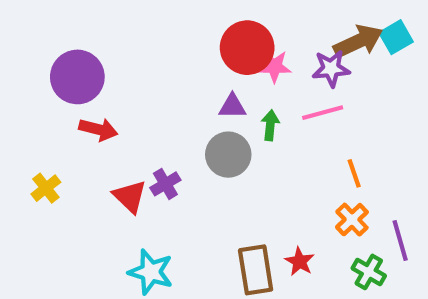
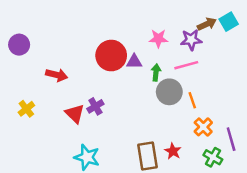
brown arrow: (358, 41) -> (207, 24), size x0.7
red circle: (247, 48) -> (111, 56), moved
purple circle: (77, 77) -> (19, 45), moved, size x0.7
gray circle: (228, 155) -> (169, 92), moved
orange line: (354, 173) -> (192, 100), moved

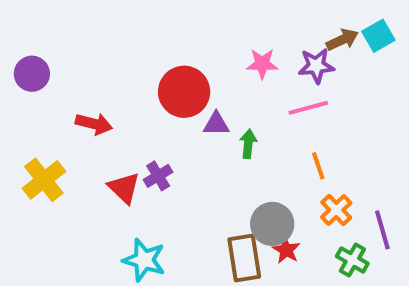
purple triangle: (134, 62) -> (216, 124), moved
green arrow: (156, 72) -> (248, 144), moved
gray circle: (169, 92) -> (272, 224), moved
yellow cross: (26, 109) -> (44, 180), size x1.5

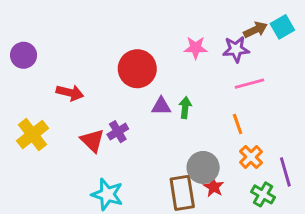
pink line: (308, 108) -> (249, 84), moved
purple triangle: (216, 124) -> (161, 106), moved

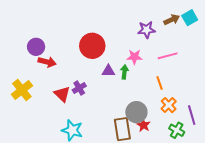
pink star: (196, 48) -> (134, 57), moved
purple star: (236, 49) -> (147, 30), moved
purple circle: (24, 55) -> (36, 47), moved

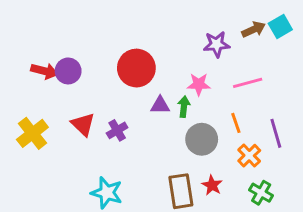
purple circle: (36, 47) -> (68, 71), moved
red arrow: (47, 62) -> (44, 71), moved
red triangle: (62, 94) -> (83, 124), moved
gray circle: (136, 112) -> (202, 139), moved
purple line: (192, 115) -> (276, 133), moved

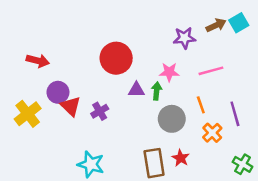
purple circle: (68, 71) -> (58, 92), moved
green cross: (261, 193) -> (243, 164), moved

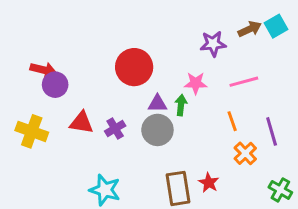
purple circle: (58, 92) -> (55, 85), moved
red triangle: (71, 106) -> (81, 123), turned -35
yellow cross: (28, 114) -> (32, 131), turned -32
gray circle: (172, 119) -> (157, 130), moved

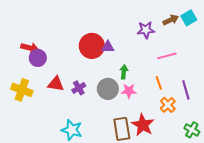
pink star: (196, 83) -> (129, 91), moved
purple triangle: (157, 104) -> (108, 47), moved
red star: (209, 183) -> (143, 125), size x1.6

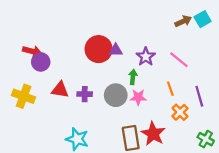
purple star: (146, 30) -> (146, 57), moved, turned -30
pink line: (167, 56) -> (179, 60), turned 54
purple cross: (79, 88) -> (85, 94), turned 32

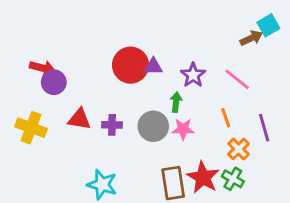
brown arrow: (183, 21) -> (251, 38), moved
green cross: (206, 139) -> (233, 179), moved

